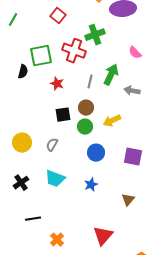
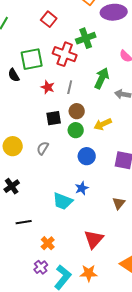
black semicircle: (23, 72) -> (14, 75), turned 136
gray line: (90, 82) -> (70, 87), moved
cyan trapezoid: (55, 179) -> (63, 201), moved

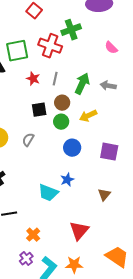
green arrow: (102, 78) -> (82, 84), moved

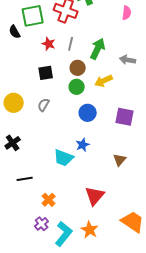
pink semicircle: (111, 48) -> (127, 13), turned -128
gray arrow: (108, 86) -> (128, 60), moved
black square: (39, 110) -> (46, 73), moved
orange star: (74, 265) -> (90, 230), turned 30

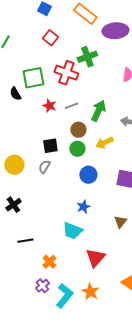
gray line: (71, 44) -> (71, 106), turned 56
black square: (46, 73) -> (50, 146), moved
cyan trapezoid: (64, 158) -> (72, 231), moved

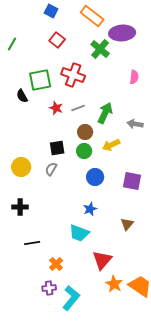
green cross: (87, 57) -> (100, 49), moved, turned -30
black cross: (13, 205) -> (20, 207), turned 35
purple cross: (42, 286) -> (49, 288), turned 32
orange star: (90, 292) -> (114, 284), moved

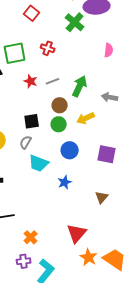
red cross: (73, 75) -> (48, 48), size x0.6
cyan trapezoid: (79, 233) -> (39, 163), moved

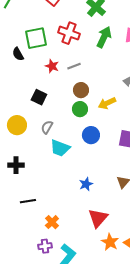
red cross: (48, 48) -> (69, 33), size x1.5
green arrow: (80, 86) -> (104, 37), moved
black square: (32, 121) -> (39, 97), moved, turned 35
blue star: (65, 182) -> (86, 184), moved

